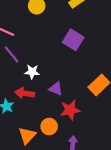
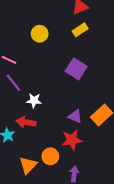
purple triangle: (56, 89) -> (75, 116), moved

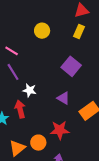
yellow rectangle: (80, 30) -> (79, 31), turned -40
purple triangle: (75, 116) -> (63, 98), moved
red arrow: (26, 122) -> (20, 109), turned 60

